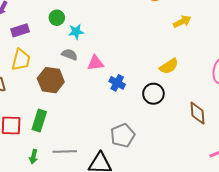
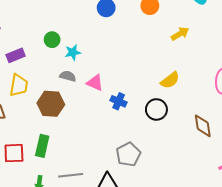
pink triangle: (95, 63) -> (95, 83), turned 36

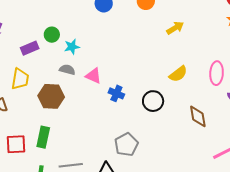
purple rectangle: (16, 55) -> (30, 48), moved
yellow semicircle: (170, 80) -> (178, 74), moved

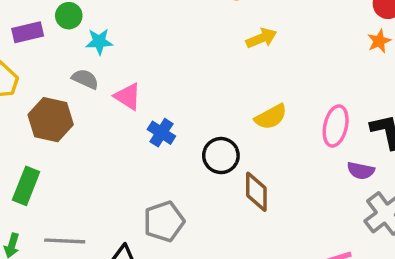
yellow arrow: (175, 28) -> (261, 38), moved
brown diamond: (198, 116) -> (256, 192), moved

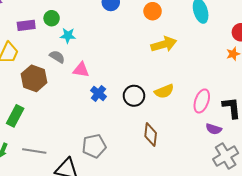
yellow arrow: (261, 38) -> (164, 44), size x1.4
pink triangle: (128, 97) -> (81, 70), turned -30
black circle: (221, 156) -> (134, 96), moved

